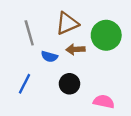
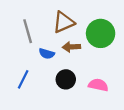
pink semicircle: (104, 102) -> (98, 85), moved

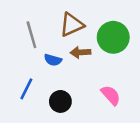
black circle: (66, 79) -> (60, 101), moved
pink semicircle: (98, 85) -> (111, 95), turned 36

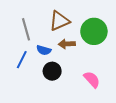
blue line: (26, 89) -> (22, 60), moved
black circle: (60, 101) -> (52, 71), moved

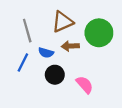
pink semicircle: (92, 80) -> (85, 85), moved

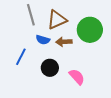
gray line: (27, 31) -> (31, 15), moved
blue semicircle: (46, 53) -> (43, 40), moved

